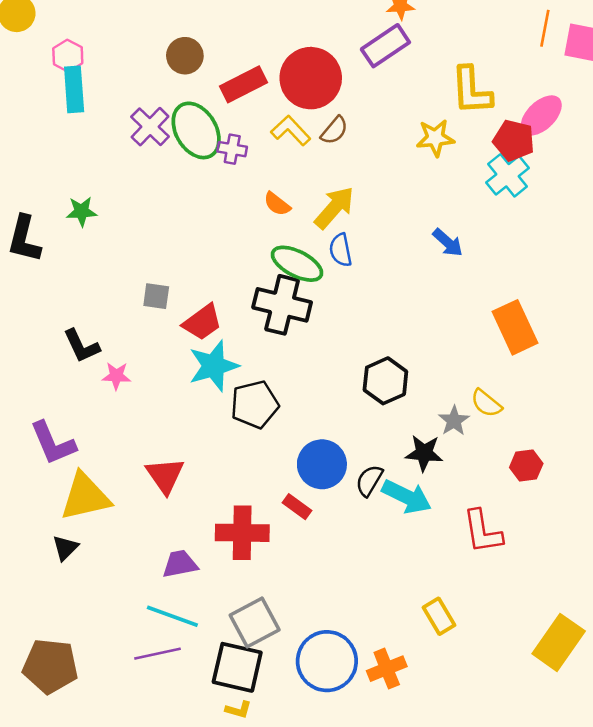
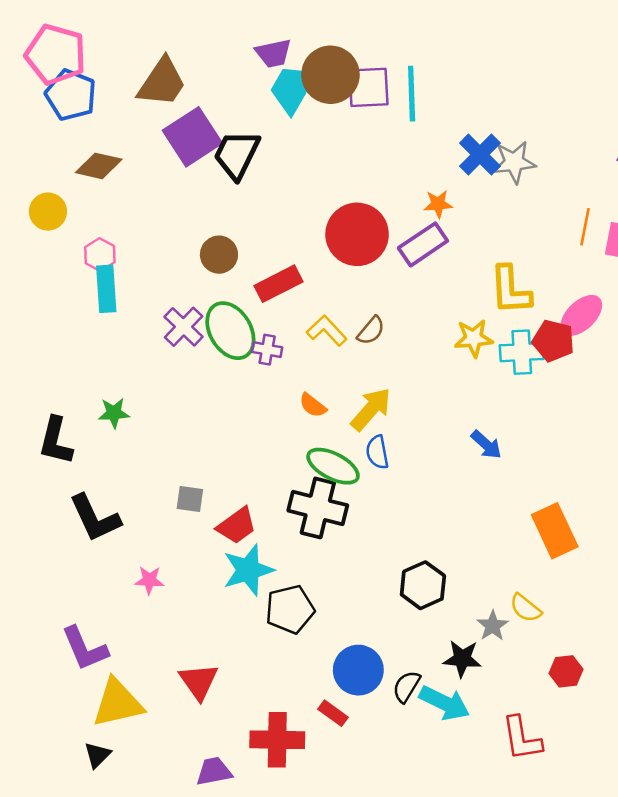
red circle: (311, 78) -> (357, 234), moved
cyan cross: (508, 175) -> (522, 352), moved, turned 36
black L-shape: (81, 346) -> (95, 518), moved, size x1.4

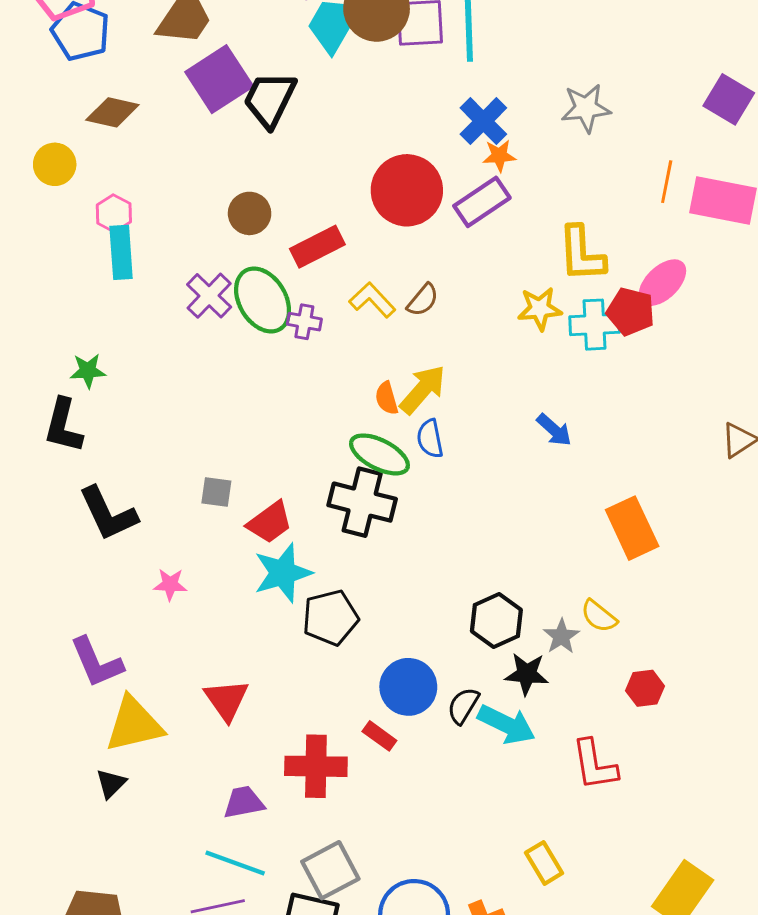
blue cross: (480, 155) -> (483, 121), moved
orange semicircle: (313, 405) -> (387, 398), moved, turned 36
green star: (114, 413) -> (88, 371), moved
black hexagon: (423, 585) -> (496, 620), moved

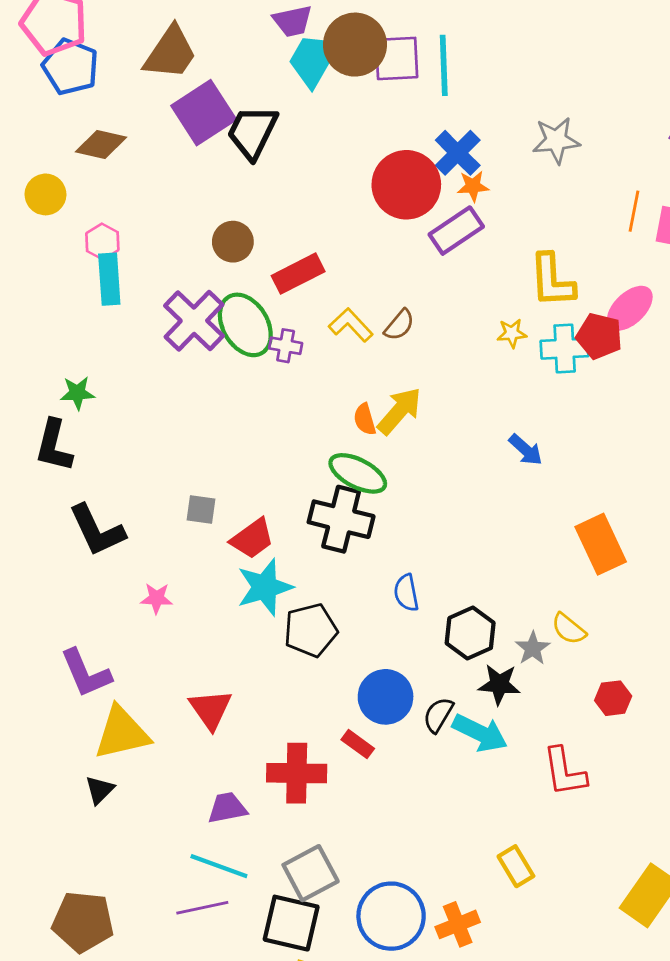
red circle: (407, 190) -> (406, 185), moved
purple cross: (209, 296) -> (194, 321), size x1.4
yellow star: (540, 309) -> (512, 333), size x0.7
blue semicircle: (430, 439) -> (406, 593), moved

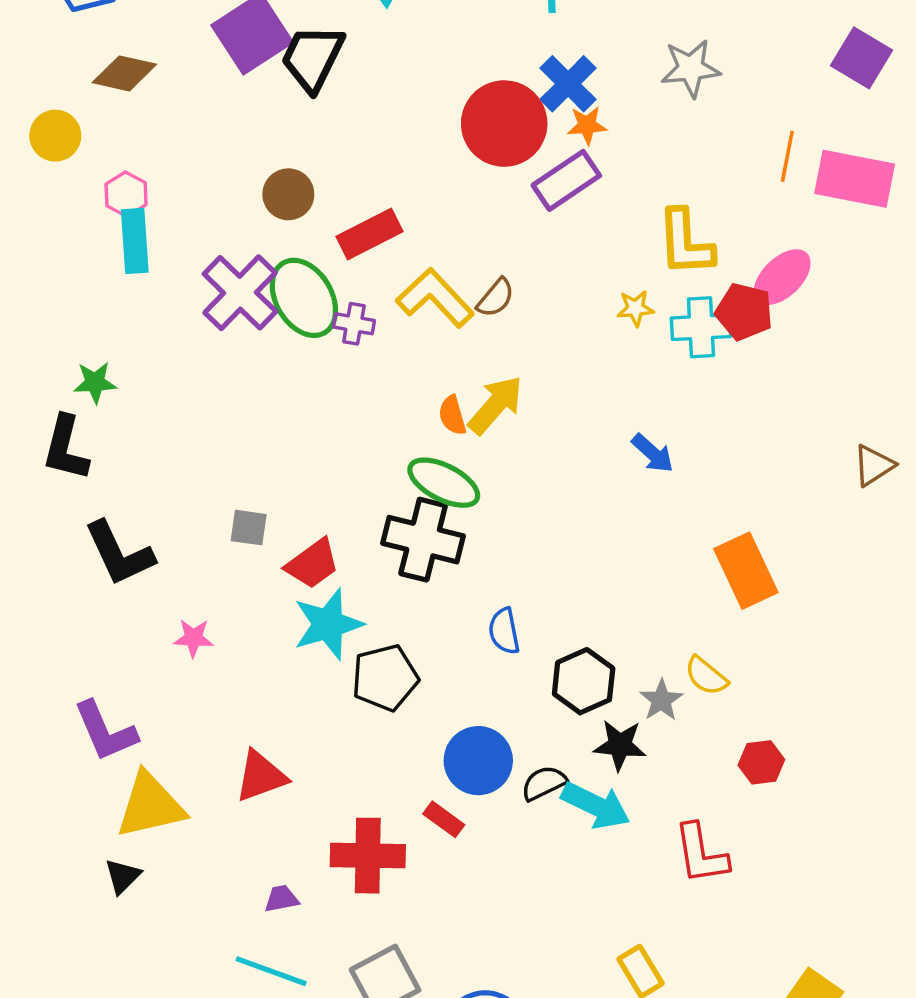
yellow L-shape: (351, 325) -> (435, 298), size x1.4
red triangle: (211, 709) -> (261, 776), turned 45
black semicircle: (438, 715) -> (544, 783), turned 33
purple trapezoid: (227, 808) -> (281, 899), size x0.7

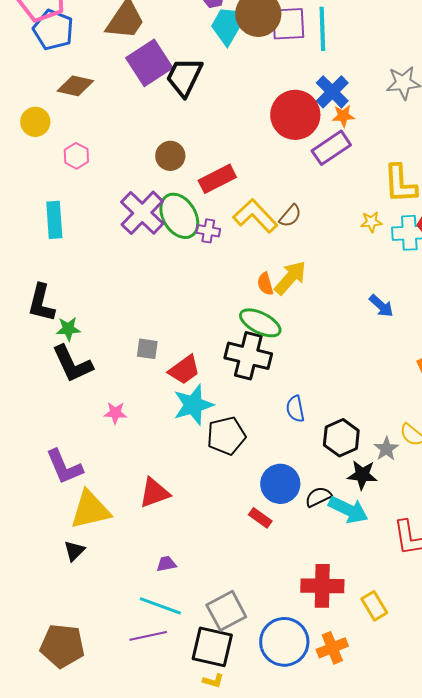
cyan rectangle: (135, 241) -> (54, 220), moved
green star: (95, 382) -> (68, 329), moved
red cross: (368, 856) -> (322, 586), moved

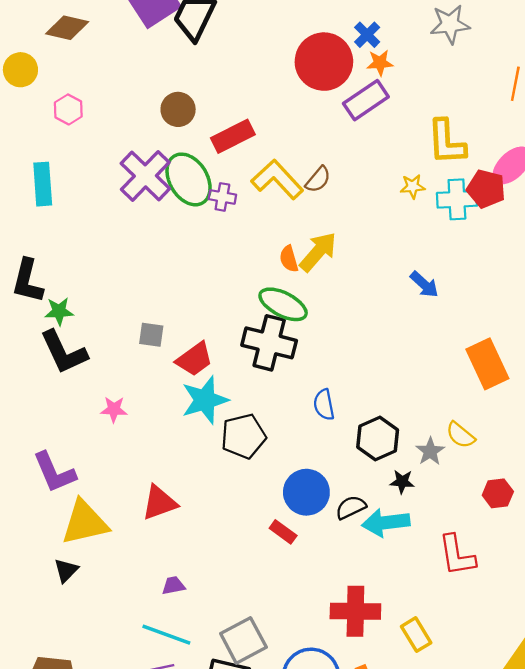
blue cross: (332, 92) -> (367, 35), size x0.7
black star: (362, 475) -> (402, 482), size x0.7
cyan arrow: (348, 510) -> (386, 523), turned 147

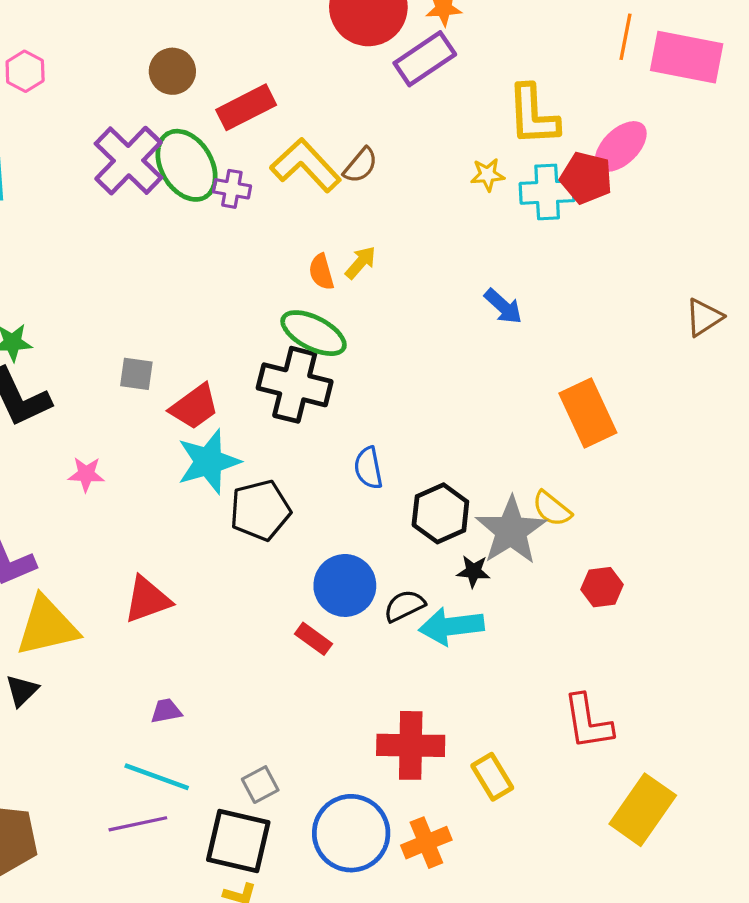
yellow arrow: (318, 252) -> (361, 263), size x0.6
gray star: (430, 451) -> (511, 531), size x1.8
red L-shape: (457, 555) -> (588, 722), moved
gray square: (243, 640) -> (260, 785), size x0.6

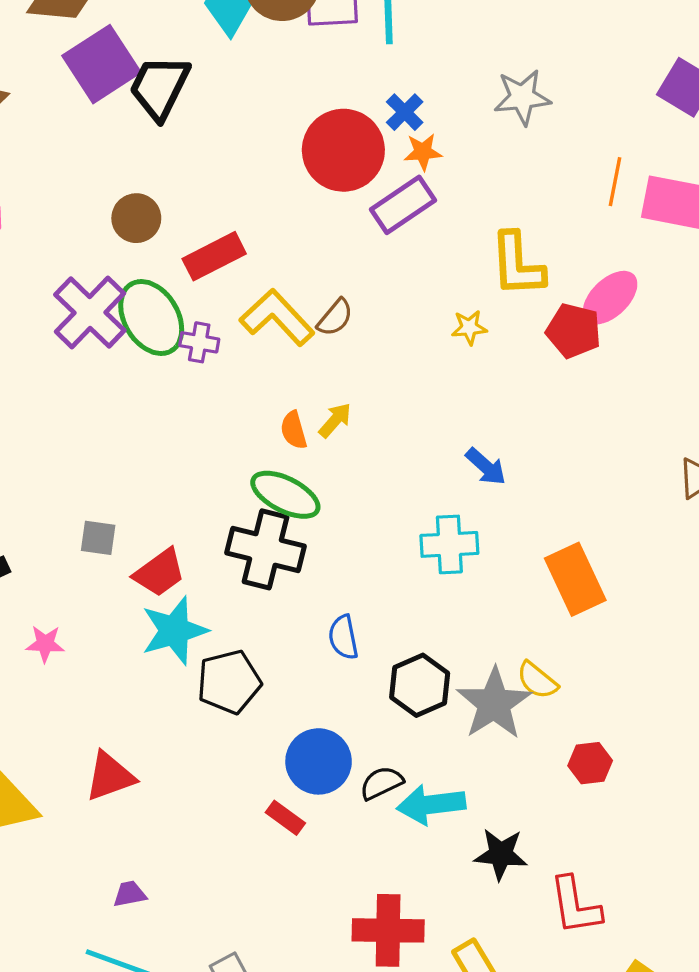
cyan cross: (547, 192) -> (449, 544), moved
black star: (473, 571) -> (501, 854), moved, size x1.5

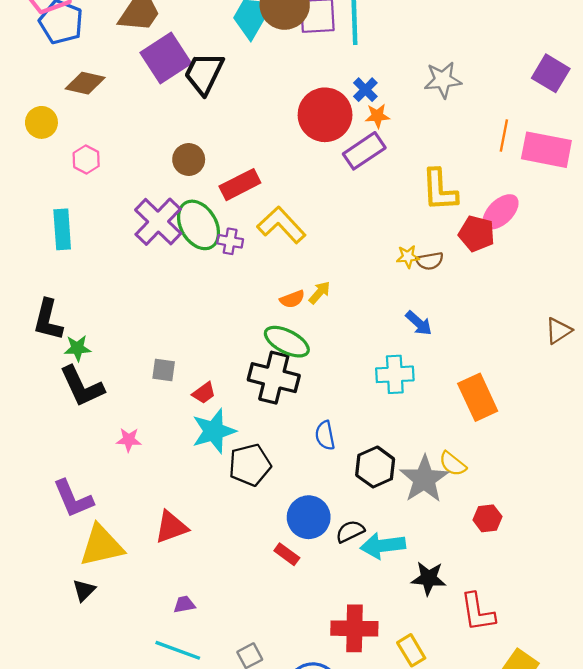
brown semicircle: (335, 318) -> (430, 261), moved, turned 40
yellow star: (469, 327) -> (408, 257), moved
orange semicircle: (294, 430) -> (292, 299), turned -95
red trapezoid: (159, 573) -> (204, 393), size x0.7

